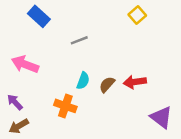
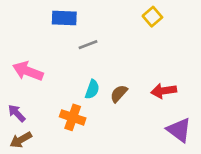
blue rectangle: (39, 16) -> (64, 18), moved, turned -40
red arrow: (135, 82) -> (164, 91), moved

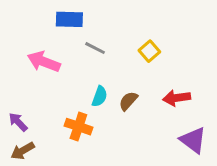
yellow square: (152, 17) -> (149, 51), moved
gray line: (88, 45) -> (95, 48), turned 48
pink arrow: (28, 71) -> (44, 62), moved

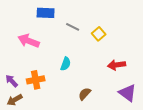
gray line: (95, 48) -> (73, 27), moved
brown semicircle: (128, 101) -> (85, 94), moved
orange cross: (78, 127) -> (36, 80), moved, turned -30

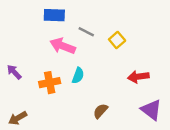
pink arrow: (29, 41) -> (63, 46), moved
orange cross: (36, 80) -> (50, 83), moved
purple arrow: (12, 81) -> (14, 72), moved

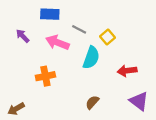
purple arrow: (14, 72) -> (23, 36), moved
cyan semicircle: (78, 75) -> (91, 58), moved, size x1.5

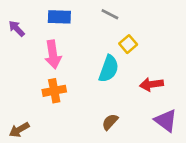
gray line: (79, 29) -> (110, 14), moved
purple arrow: (23, 36) -> (17, 29), moved
pink arrow: (57, 42) -> (53, 54), moved, turned -120

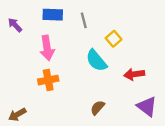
gray line: (110, 14) -> (84, 20), moved, turned 49
cyan semicircle: (109, 69) -> (96, 61), turned 120

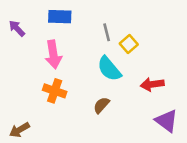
gray line: (84, 20) -> (107, 32), moved
orange cross: (48, 80) -> (55, 91), turned 30
brown semicircle: (98, 108) -> (101, 105), moved

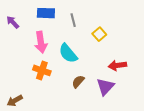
gray line: (107, 32) -> (73, 20), moved
cyan semicircle: (109, 69) -> (68, 53), moved
purple triangle: (166, 121) -> (105, 87), moved, turned 36

